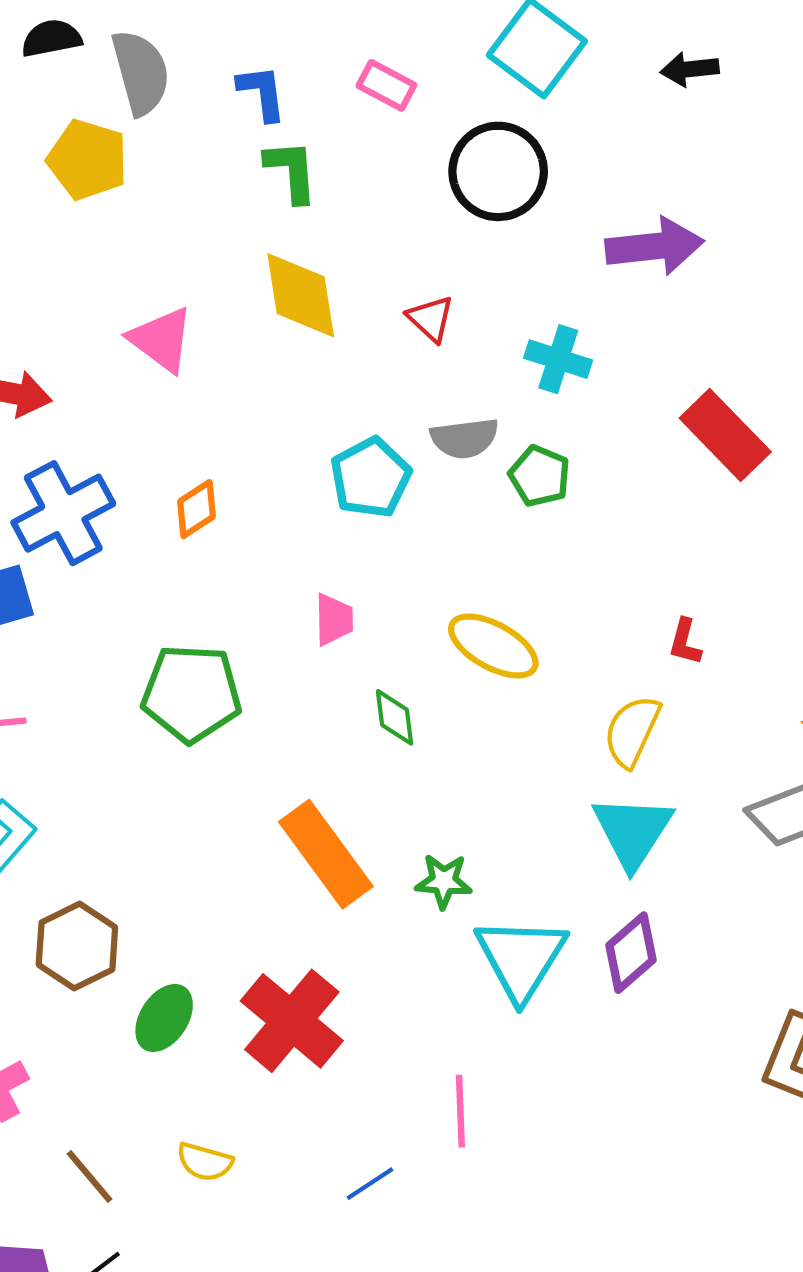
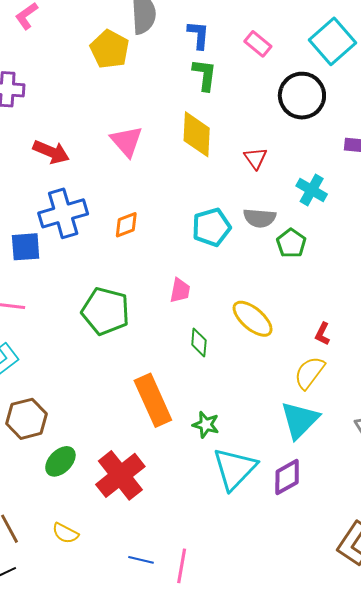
red L-shape: (685, 642) -> (322, 334), moved
pink line: (460, 1111) -> (182, 566), moved
blue line: (370, 1184) -> (141, 560), turned 35

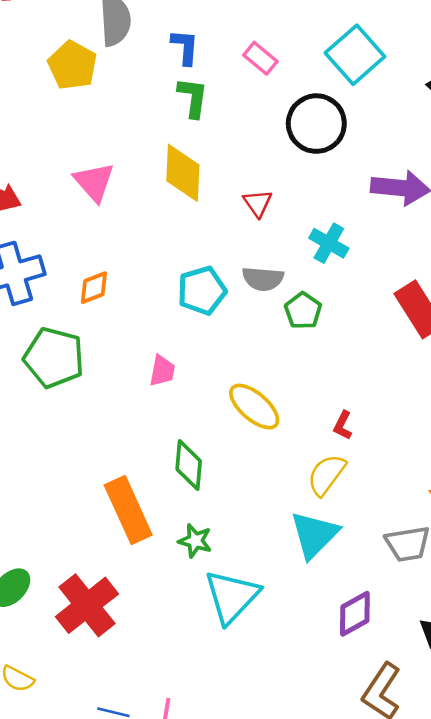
green pentagon: (106, 311) -> (54, 358), moved
green diamond: (199, 343) -> (189, 465), moved, size x1.4
purple diamond: (287, 477) -> (355, 614), moved

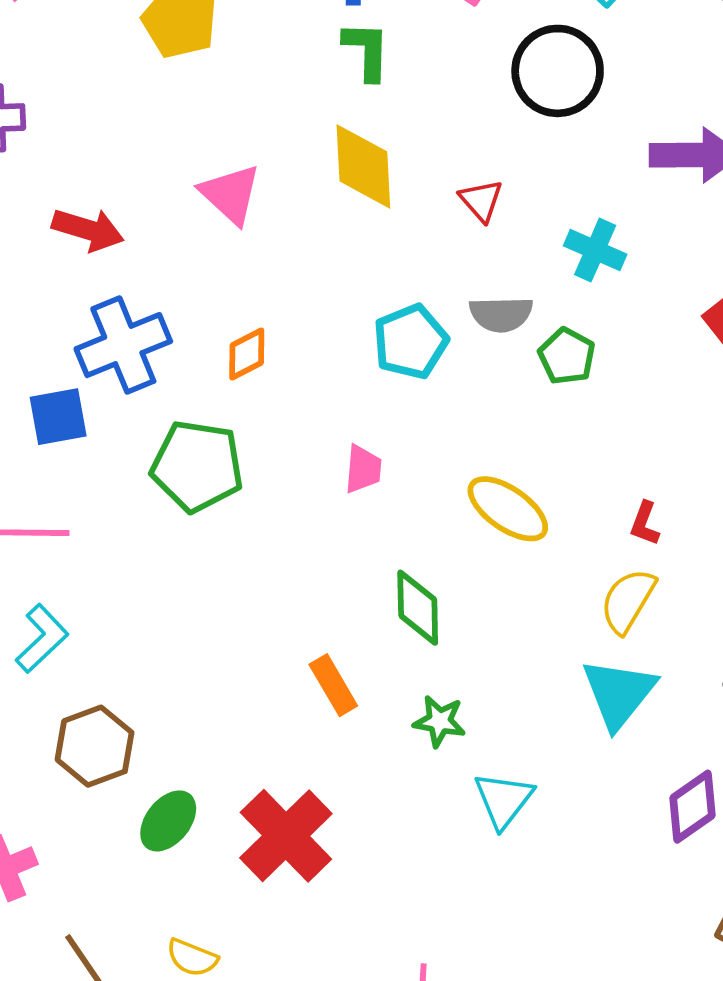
orange rectangle: (128, 510) -> (333, 685), size x0.6
cyan triangle: (232, 597) -> (504, 800), size x0.7

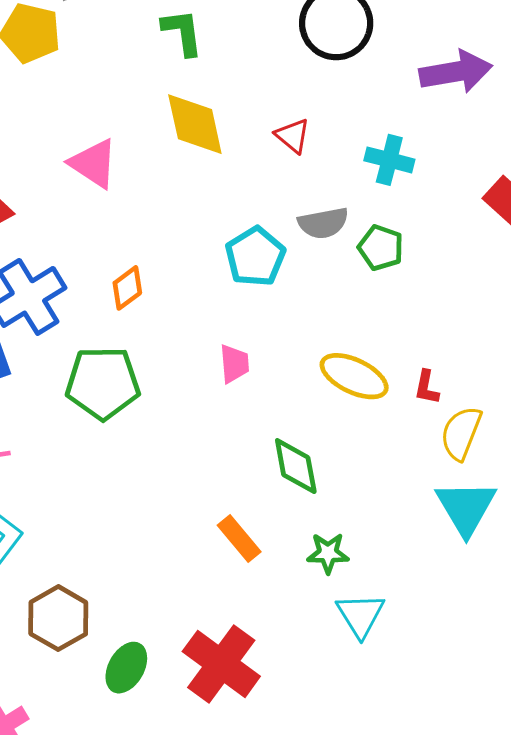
red L-shape: (645, 524) -> (427, 387), moved
cyan triangle: (504, 800) -> (360, 615), moved

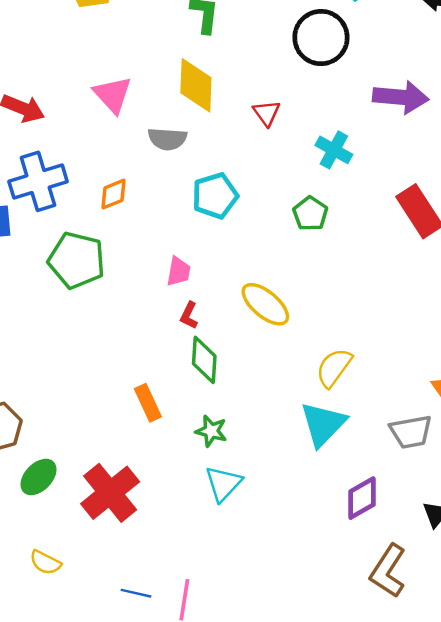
gray semicircle: (323, 223) -> (167, 139), moved
red L-shape: (427, 387) -> (189, 315), moved

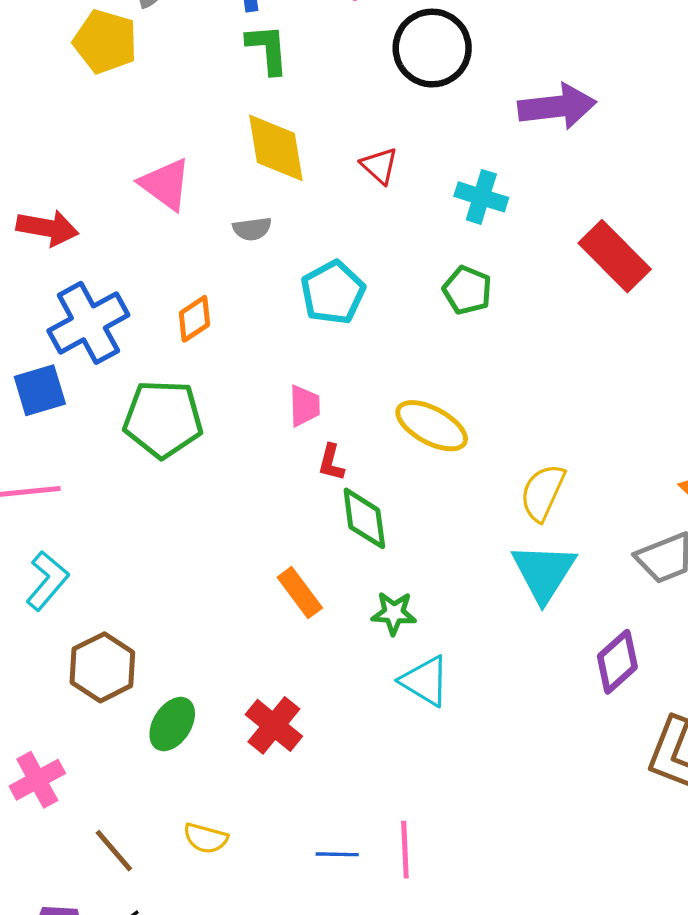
gray semicircle: (167, 139) -> (252, 229), size x0.7
cyan triangle: (223, 484) -> (425, 681), turned -30
red cross: (110, 493) -> (274, 725), size x0.7

